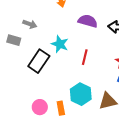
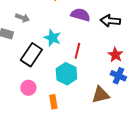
cyan hexagon: (81, 94) -> (66, 74), moved
pink circle: (40, 107) -> (28, 88), moved

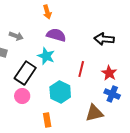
purple semicircle: (80, 15) -> (56, 35), moved
red line: (77, 51) -> (81, 69), moved
pink circle: (28, 88) -> (22, 96), moved

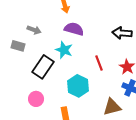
red line: (81, 69) -> (99, 63), turned -35
pink circle: (22, 96) -> (36, 99), moved

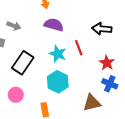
cyan star: (64, 50) -> (58, 54), moved
red line: (99, 63) -> (79, 48), moved

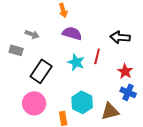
red line: (79, 48) -> (97, 56), turned 35
cyan hexagon: (58, 82) -> (82, 102), moved
pink circle: (16, 95) -> (34, 103), size x1.5

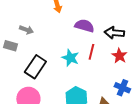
purple semicircle: (72, 33) -> (84, 26), moved
red star: (125, 71) -> (119, 56), moved

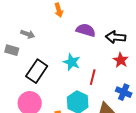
red line: (91, 52) -> (93, 77), moved

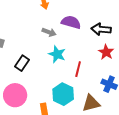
gray arrow: (28, 34) -> (49, 32), moved
black rectangle: (37, 71) -> (22, 63), size x0.7

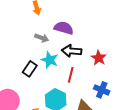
black arrow: (101, 29) -> (72, 51), moved
black rectangle: (22, 63) -> (30, 69), moved

